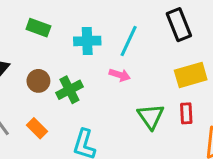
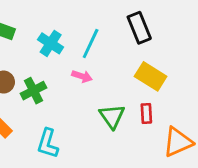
cyan cross: (87, 41) -> (51, 43), turned 35
yellow rectangle: (191, 75) -> (151, 76), turned 48

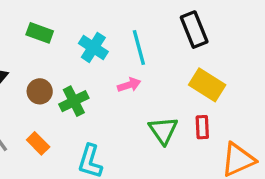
cyan line: (91, 43) -> (139, 47), turned -40
pink arrow: (82, 76) -> (129, 85), turned -36

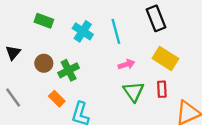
pink arrow: (129, 85) -> (126, 64), moved
orange rectangle: (38, 143) -> (57, 99), moved

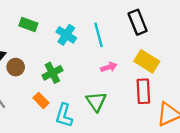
brown circle: (44, 63) -> (16, 67), moved
red rectangle: (162, 89) -> (143, 91), size x1.5
green triangle: (134, 92) -> (96, 102), moved

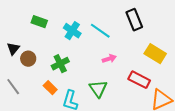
cyan line: (98, 35) -> (100, 31), turned -40
yellow rectangle: (147, 61) -> (155, 54), moved
red rectangle: (143, 91) -> (139, 80), turned -60

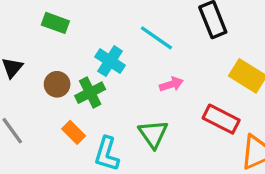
cyan cross: (72, 31) -> (110, 61), moved
brown circle: (28, 59) -> (57, 84), moved

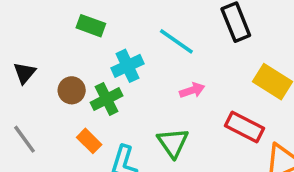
green rectangle: (55, 23) -> (91, 26), moved
cyan cross: (110, 61) -> (128, 66), turned 32

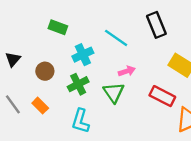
green cross: (107, 99) -> (78, 84), moved
orange rectangle: (89, 141) -> (40, 106), moved
green triangle: (173, 143) -> (114, 93), moved

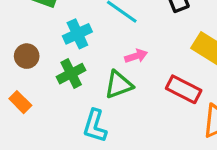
green triangle: (114, 93) -> (119, 85), turned 45
cyan L-shape: (80, 121) -> (95, 126), moved

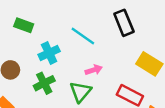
green triangle: (119, 85) -> (80, 92), turned -30

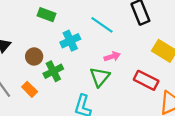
green cross: (44, 83) -> (53, 71), moved

